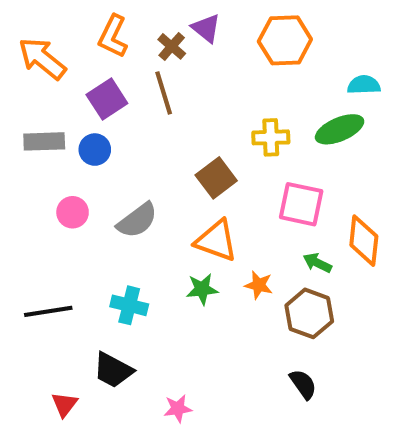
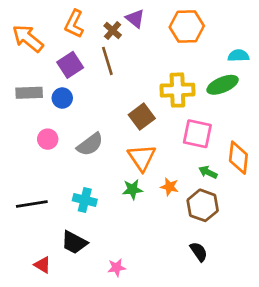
yellow cross: (271, 137) -> (177, 90), size x1.4
orange triangle: (216, 241) -> (142, 158), turned 36
red triangle: (64, 404) -> (42, 265), turned -36

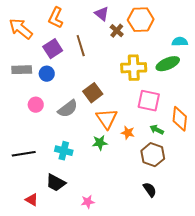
brown cross: (113, 30) -> (117, 31), moved
brown square: (142, 117) -> (93, 93), moved
orange star: (170, 187) -> (128, 133), moved

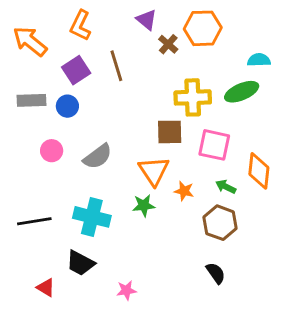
brown square: (93, 93) -> (170, 132), moved, turned 36
cyan cross: (64, 151) -> (92, 217), size x1.4

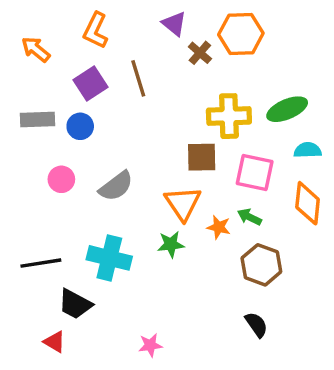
orange arrow: (30, 41) -> (36, 49), size x0.7
cyan semicircle: (259, 60) -> (308, 150), moved
green arrow: (226, 187) -> (249, 217), moved
black trapezoid: (80, 263) -> (75, 304), moved

